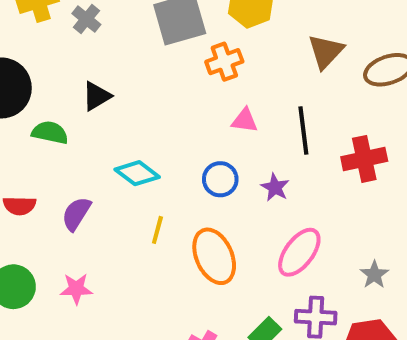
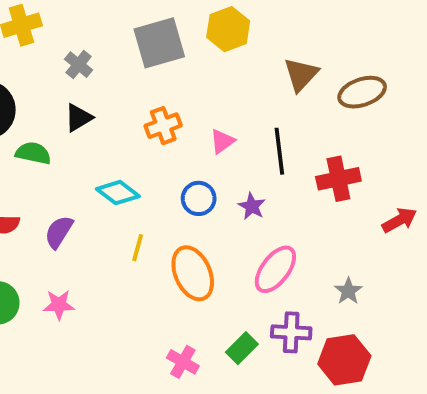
gray cross: (86, 19) -> (79, 65), moved
orange cross: (224, 62) -> (163, 126), moved
pink triangle: (245, 120) -> (222, 141), turned -44

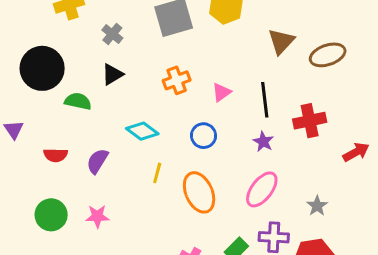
purple star: (252, 206) -> (263, 142), moved

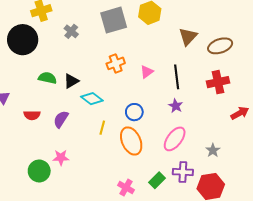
black circle: (42, 68) -> (23, 40), moved
black triangle: (112, 74) -> (71, 81), moved
red cross: (310, 121) -> (218, 82), moved
blue circle: (204, 136) -> (134, 112), moved
green circle: (51, 215) -> (39, 171), moved

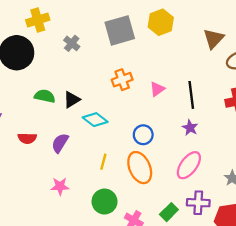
brown triangle: (188, 37) -> (213, 39), moved
yellow line: (102, 128) -> (103, 162), moved
green circle: (39, 171) -> (105, 202), moved

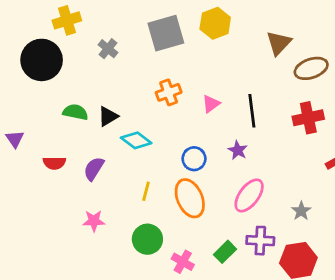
purple star: (190, 128) -> (238, 150), moved

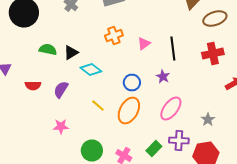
yellow line: (146, 191) -> (98, 106), turned -64
orange ellipse: (190, 198) -> (129, 110), turned 52
green circle: (147, 239) -> (92, 150), moved

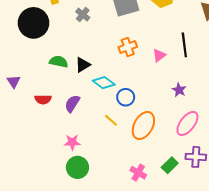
black line: (173, 48) -> (184, 45), moved
blue circle: (132, 82) -> (126, 97), moved
green circle: (92, 150) -> (77, 167), moved

